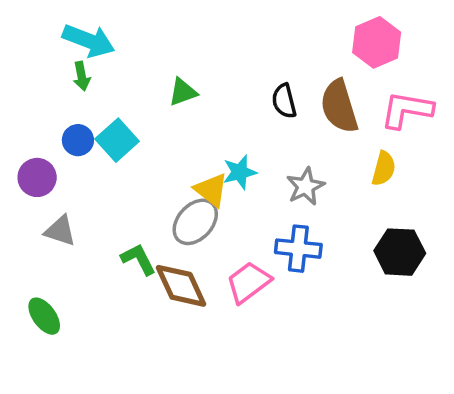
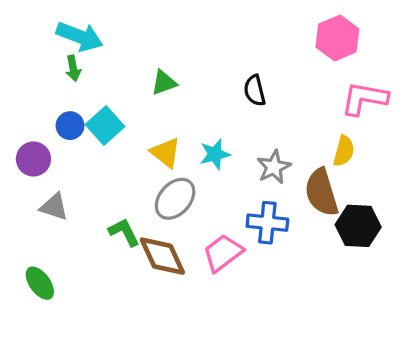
brown semicircle: (339, 106) -> (322, 192), moved
yellow triangle: (211, 190) -> (166, 153), moved

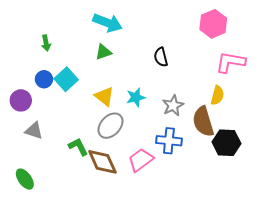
cyan arrow: (80, 36) -> (107, 23), moved

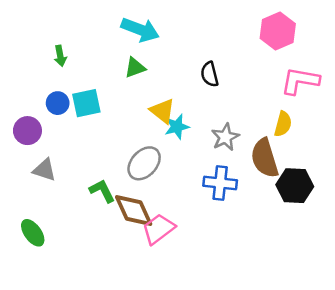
cyan square: (66, 79) -> (86, 103), turned 30
yellow triangle: (104, 96) -> (162, 111), moved
pink trapezoid: (141, 160) -> (159, 229), moved

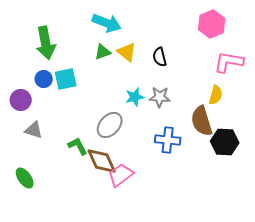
green arrow: (60, 56) -> (46, 43), size x2.0
yellow triangle: (162, 111) -> (127, 52), moved
gray star: (225, 137) -> (160, 97), moved, turned 30

